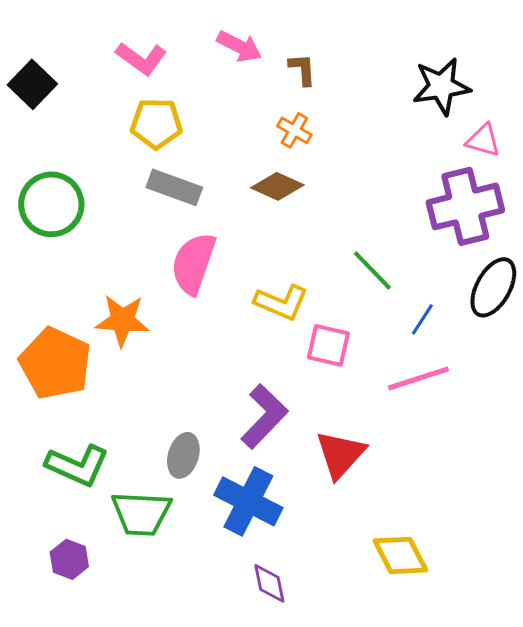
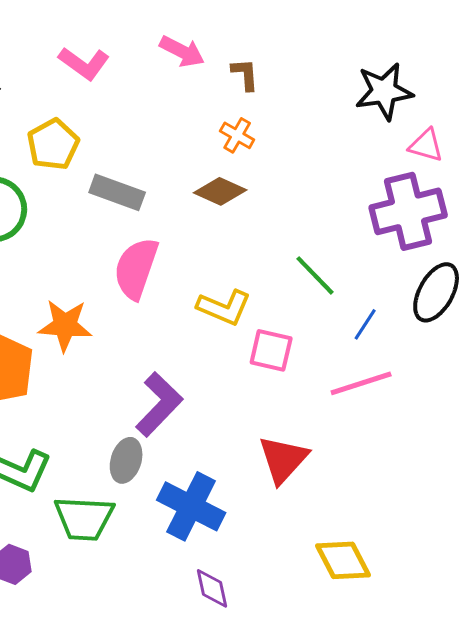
yellow pentagon: (156, 123) -> (53, 144), moved, turned -30
purple L-shape: (264, 416) -> (159, 404), moved

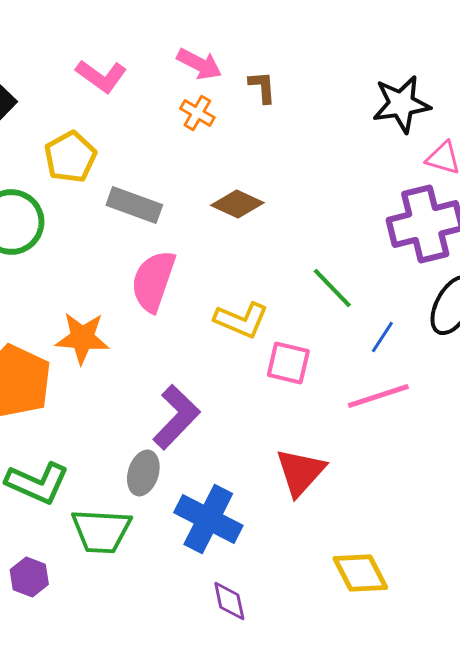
orange cross: (237, 135) -> (197, 113), moved

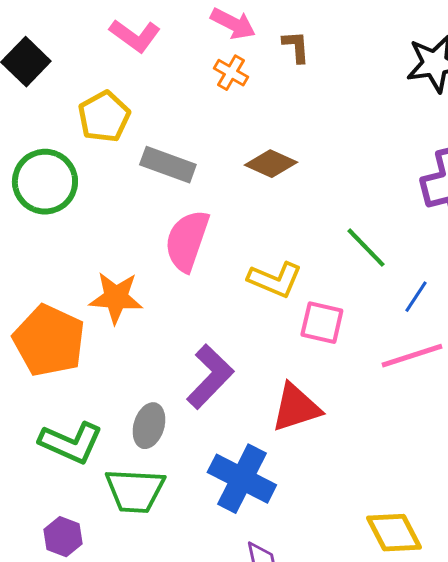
red triangle: (300, 472) -> (296, 408), moved, turned 30
gray ellipse: (143, 473) -> (149, 426), moved

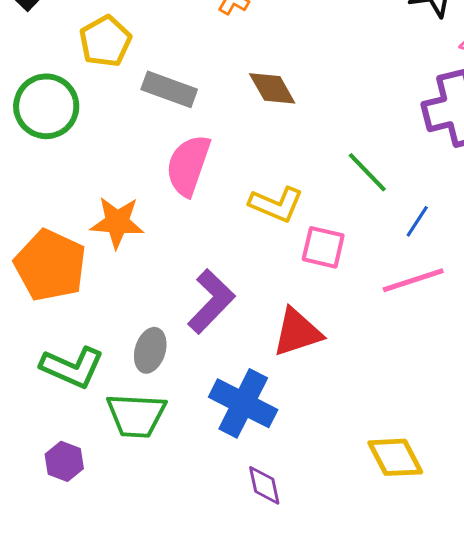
brown diamond: (271, 164) -> (272, 88), turned 36

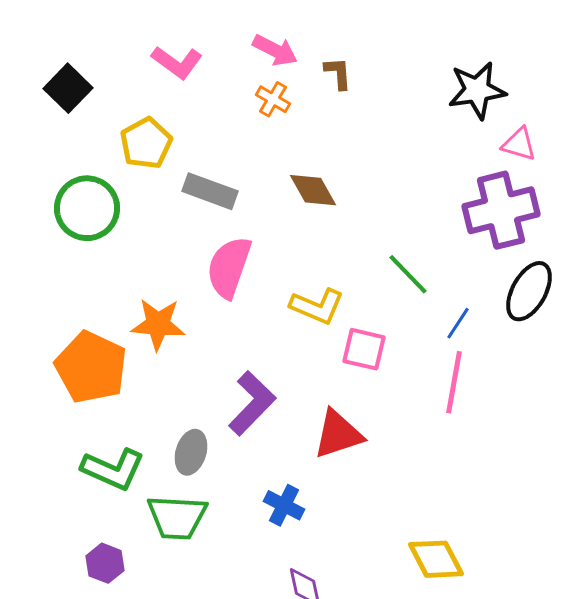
pink line: (413, 280) -> (454, 382), turned -62
blue cross: (243, 403) -> (284, 505), size x0.6

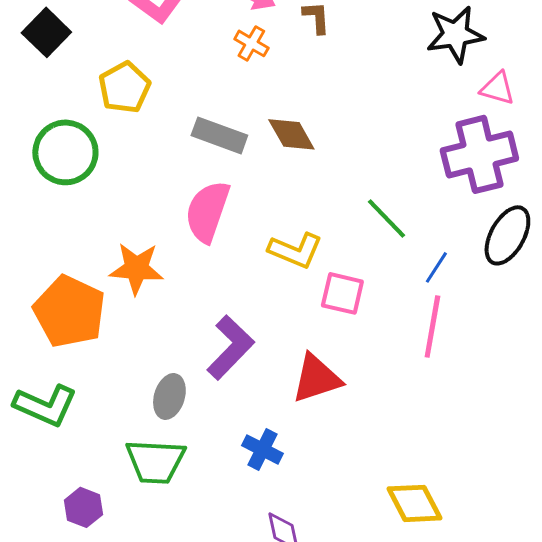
gray rectangle: (210, 191) -> (219, 135), moved
green L-shape: (113, 469) -> (45, 405), moved

